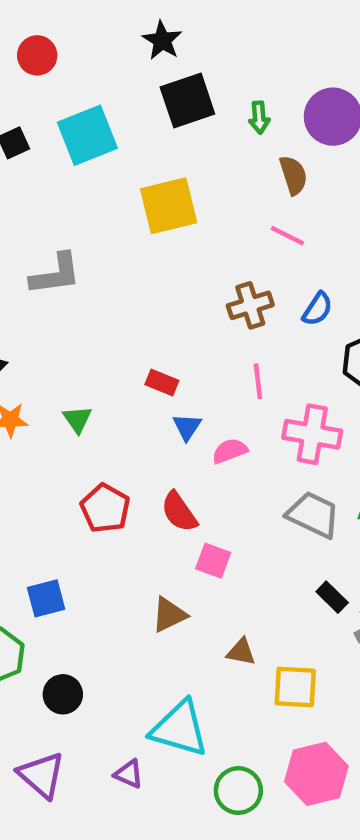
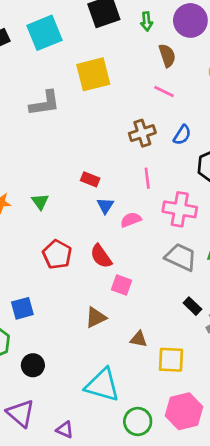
gray L-shape: (55, 274) -> (45, 103), moved
purple triangle: (129, 774) -> (65, 430), moved

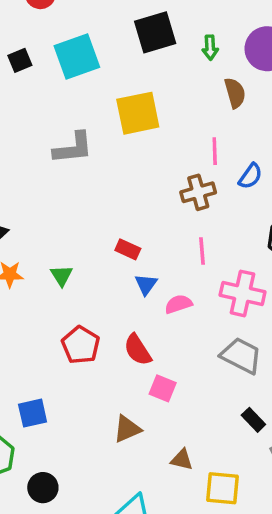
pink line: (164, 91) -> (215, 151), moved, turned 60
blue semicircle: (182, 135) -> (250, 176), moved

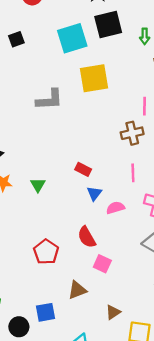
cyan square: (77, 57) -> (72, 38), moved
red pentagon: (81, 345) -> (46, 252), moved
blue square: (33, 413) -> (45, 312), moved
brown triangle: (182, 460) -> (113, 312), turned -49

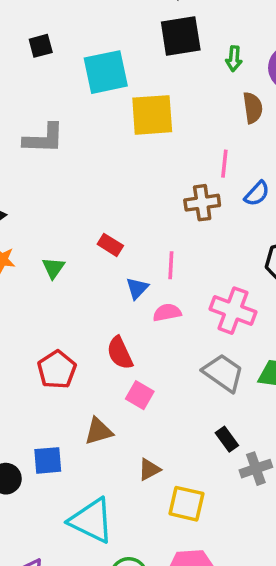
cyan square: (72, 38) -> (106, 72), moved
gray L-shape: (50, 100) -> (44, 139), moved
red rectangle: (83, 169) -> (110, 245), moved
pink line: (133, 173) -> (171, 265), moved

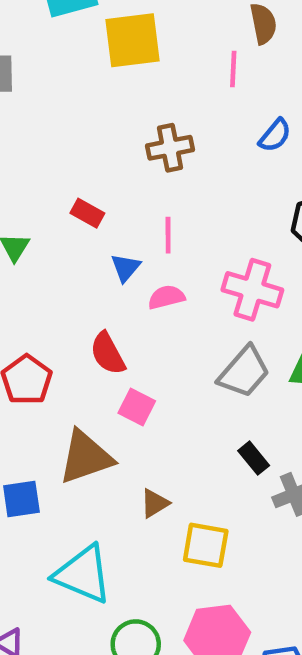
pink line: (224, 164) -> (233, 69), moved
brown cross: (202, 203) -> (170, 148), moved
gray trapezoid: (223, 373) -> (244, 372), turned 99
brown triangle: (99, 431) -> (86, 457), size x1.5

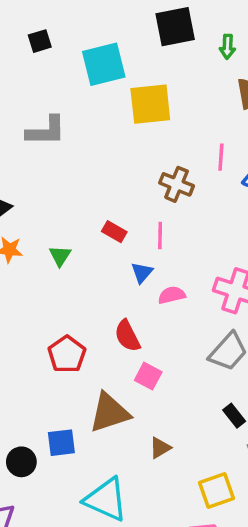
pink line: (233, 69) -> (221, 157), moved
brown cross: (170, 148) -> (177, 184), turned 32
pink line: (168, 235) -> (160, 235), moved
yellow square: (206, 545) -> (217, 491), moved, turned -30

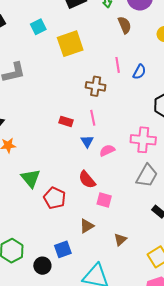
cyan square: (104, 64) -> (38, 27), size x0.6
green triangle: (60, 256) -> (31, 178), moved, size x1.5
brown triangle: (110, 413) -> (87, 226), size x0.6

